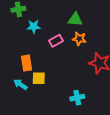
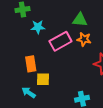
pink rectangle: (56, 41) -> (60, 41), size x1.5
cyan arrow: (20, 84) -> (29, 93), moved

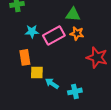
cyan star: (38, 27) -> (32, 31), moved
cyan arrow: (29, 93) -> (52, 83), moved

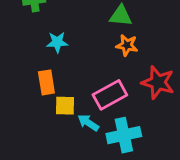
pink rectangle: (54, 35) -> (110, 95), moved
cyan cross: (75, 91) -> (124, 135), size x1.5

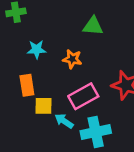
orange star: (127, 45) -> (72, 59), moved

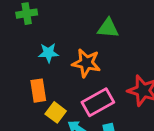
orange star: (72, 59) -> (86, 63), size x1.4
yellow square: (43, 106) -> (56, 112), turned 36

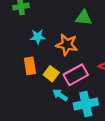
yellow square: (56, 112) -> (51, 74), moved

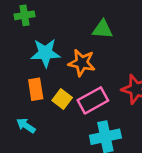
cyan star: (38, 37) -> (45, 53), size x1.5
cyan arrow: (60, 95) -> (26, 126), moved

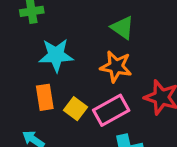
green triangle: (103, 29) -> (122, 28), turned 30
orange star: (82, 63) -> (116, 66), moved

